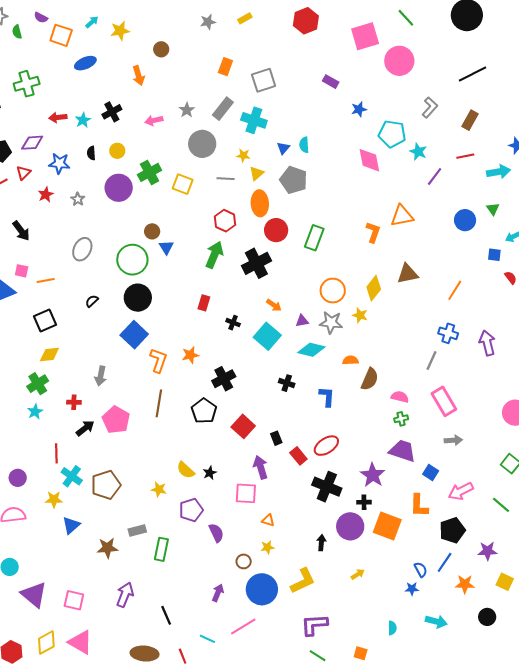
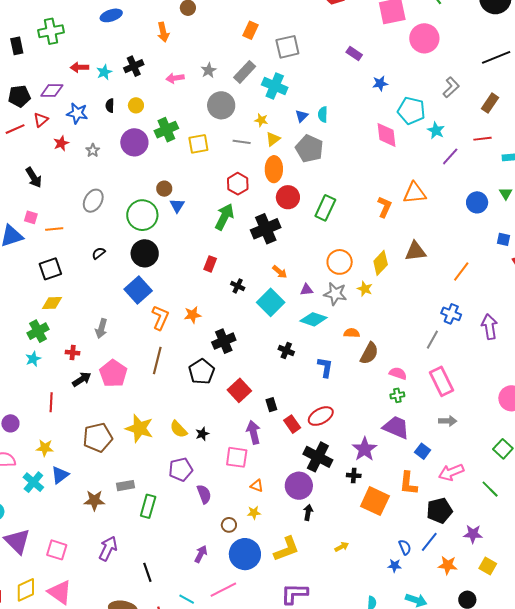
yellow square: (183, 184) -> (198, 144), turned -35
cyan cross: (72, 476) -> (33, 482), moved
yellow star: (159, 489) -> (139, 428), moved, size x1.8
purple circle: (350, 526) -> (299, 486), moved

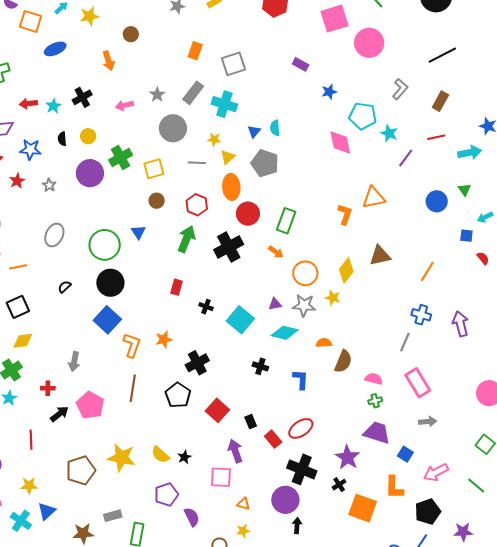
brown circle: (164, 189) -> (157, 201), moved
orange arrow: (280, 272) -> (276, 252), moved
black cross: (354, 475) -> (339, 485), turned -32

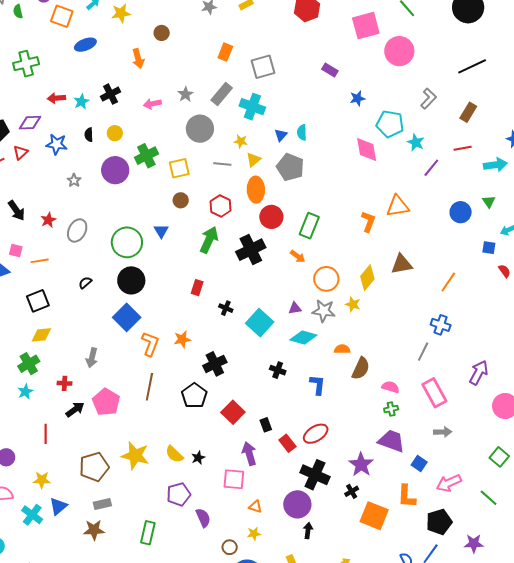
red star: (17, 181) -> (48, 220), moved
purple arrow: (460, 324) -> (479, 373), moved, turned 40
gray rectangle: (113, 516) -> (102, 504), moved

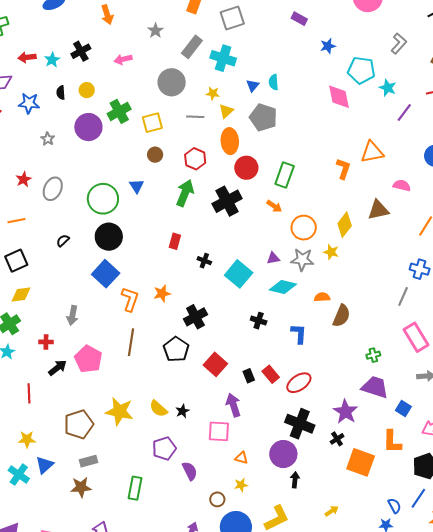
gray star: (186, 94) -> (155, 31), moved
pink semicircle: (390, 387) -> (402, 185), moved
red rectangle: (287, 443) -> (271, 374), moved

